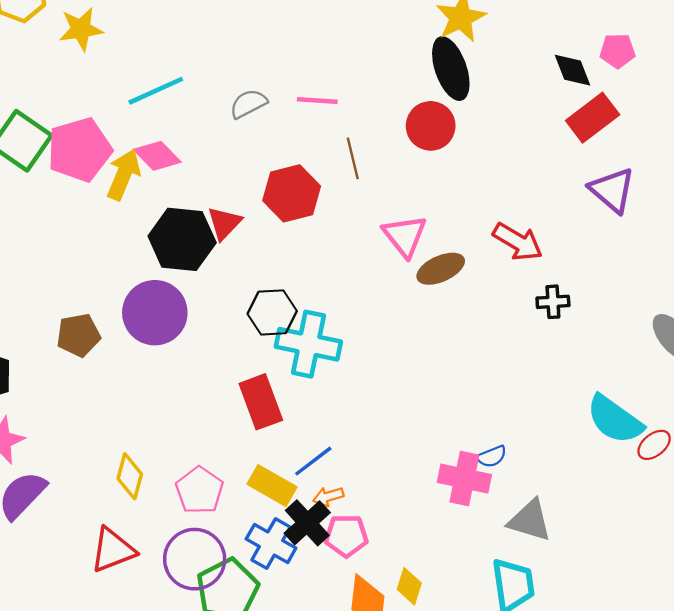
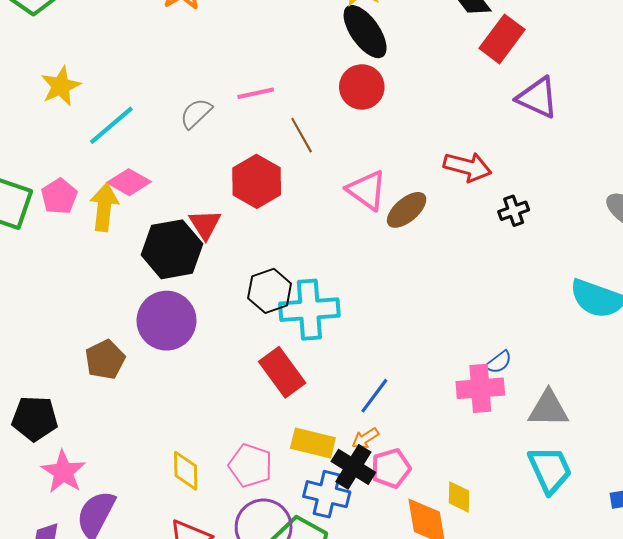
yellow star: (81, 29) -> (61, 86), moved
pink pentagon: (80, 150) -> (59, 196), size x0.6
blue line: (313, 461) -> (374, 396), moved

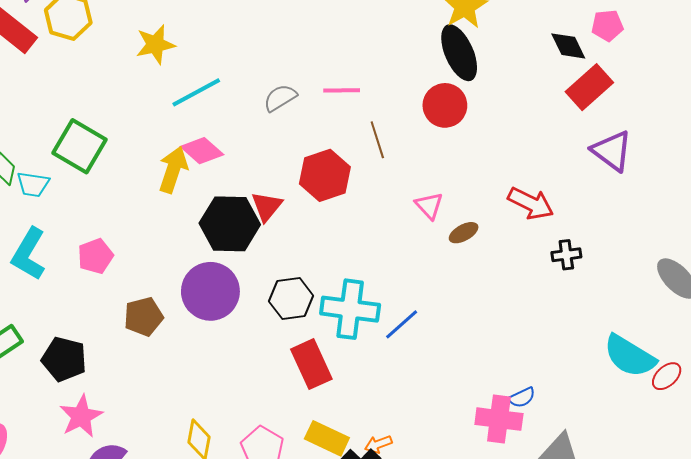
pink triangle: (367, 190) -> (429, 206), size x0.7
pink pentagon: (59, 196) -> (95, 256), moved
brown ellipse: (407, 210) -> (464, 233), size x0.7
black hexagon: (270, 291) -> (291, 299), moved
blue line: (374, 396) -> (402, 324), moved

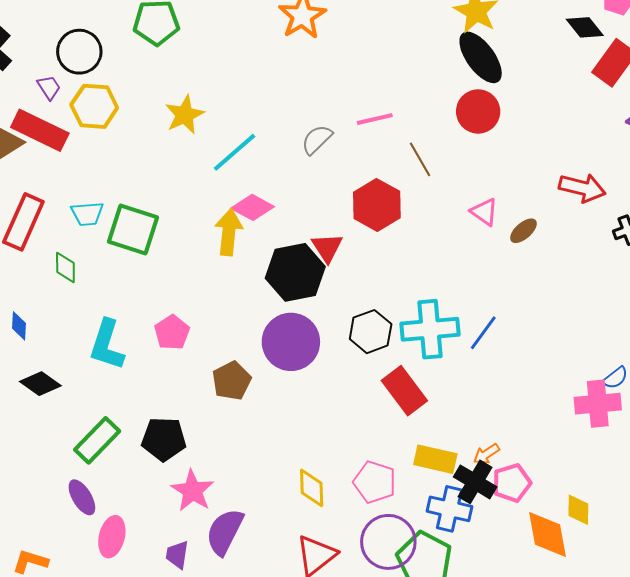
cyan trapezoid: (33, 184) -> (87, 214), moved

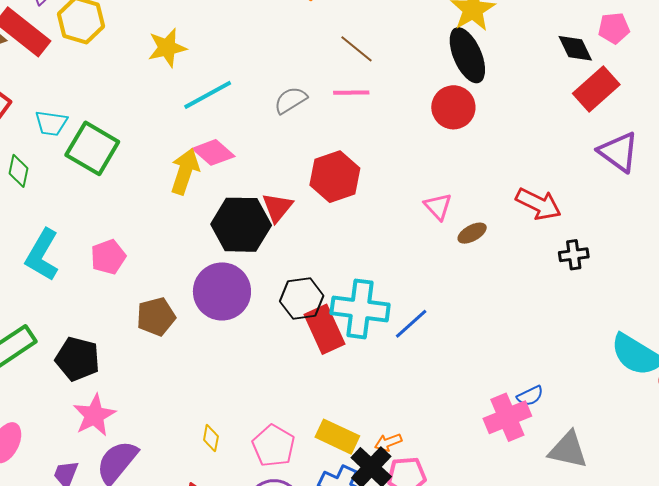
brown line: (420, 159) -> (357, 49), moved, turned -33
red rectangle: (404, 391) -> (324, 329), moved
pink cross: (598, 404) -> (507, 417), turned -30
yellow diamond: (312, 488) -> (211, 438), size x0.7

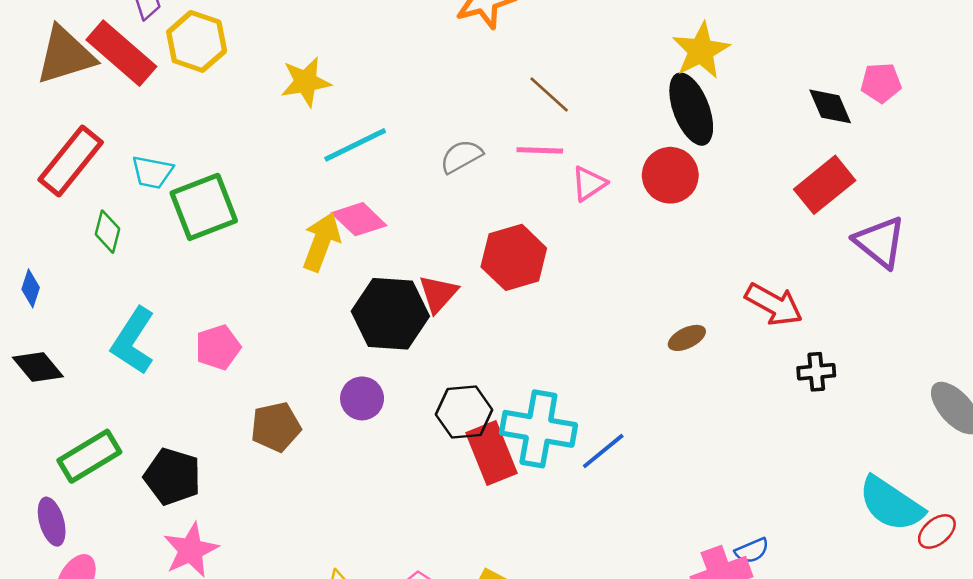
red rectangle: (596, 89) -> (825, 185), moved
green square: (92, 148) -> (204, 207), turned 36
pink triangle: (438, 206) -> (589, 184), moved, turned 36
purple circle: (222, 291) -> (362, 398), size x0.6

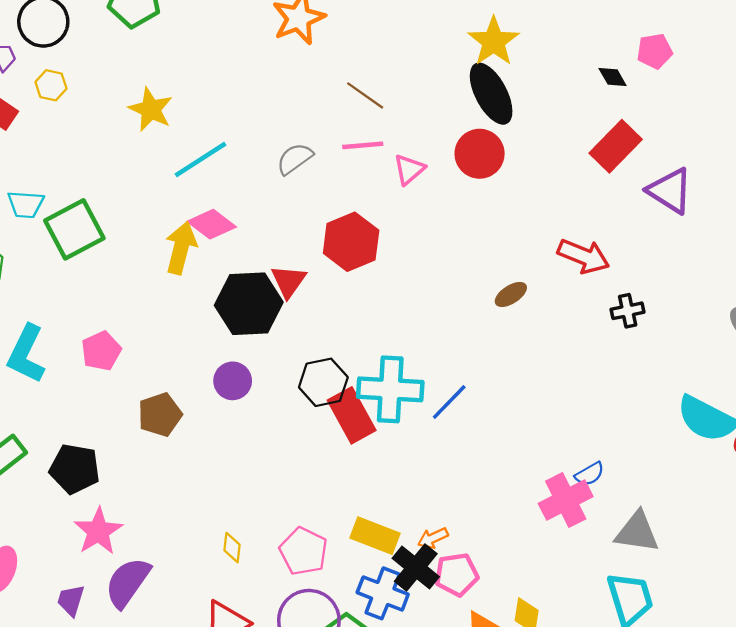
yellow hexagon: (197, 41) -> (51, 85), size x0.6
yellow star: (306, 82) -> (151, 109), turned -30
black diamond: (830, 106) -> (613, 77), size x0.7

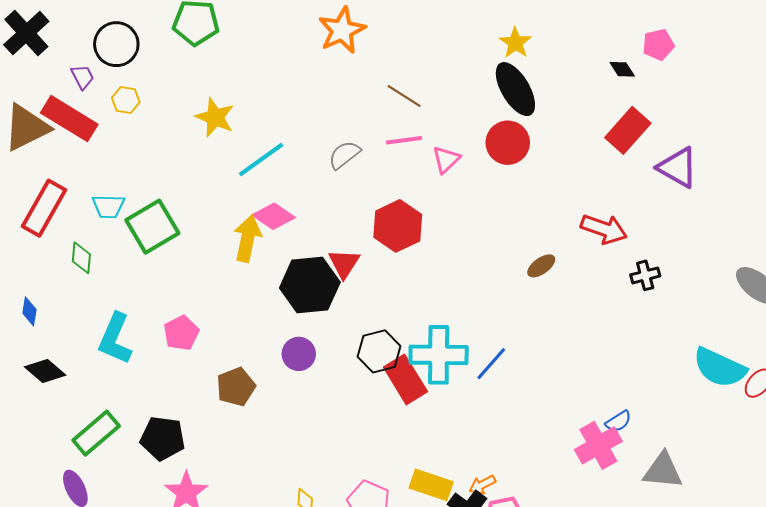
yellow star: (494, 41) -> (515, 43), size x0.7

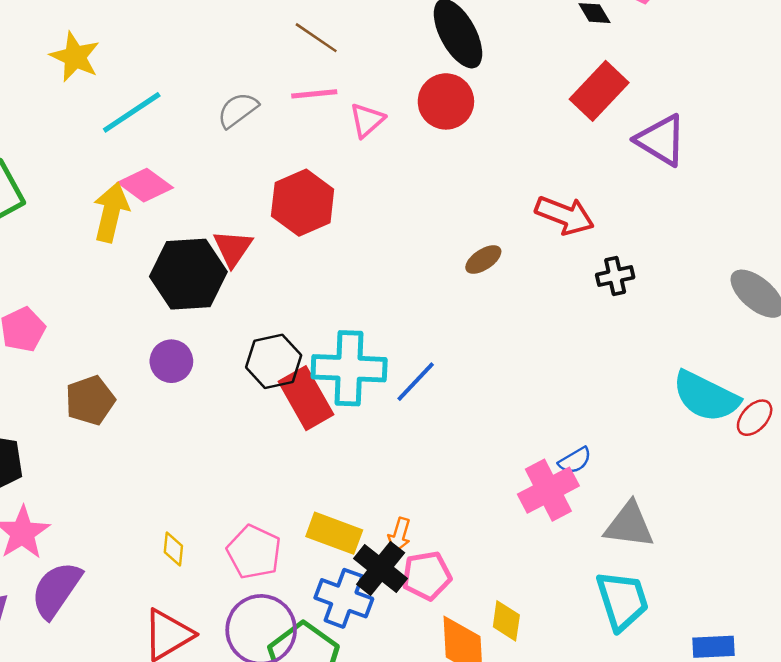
orange arrow: (482, 485) -> (399, 535), turned -48

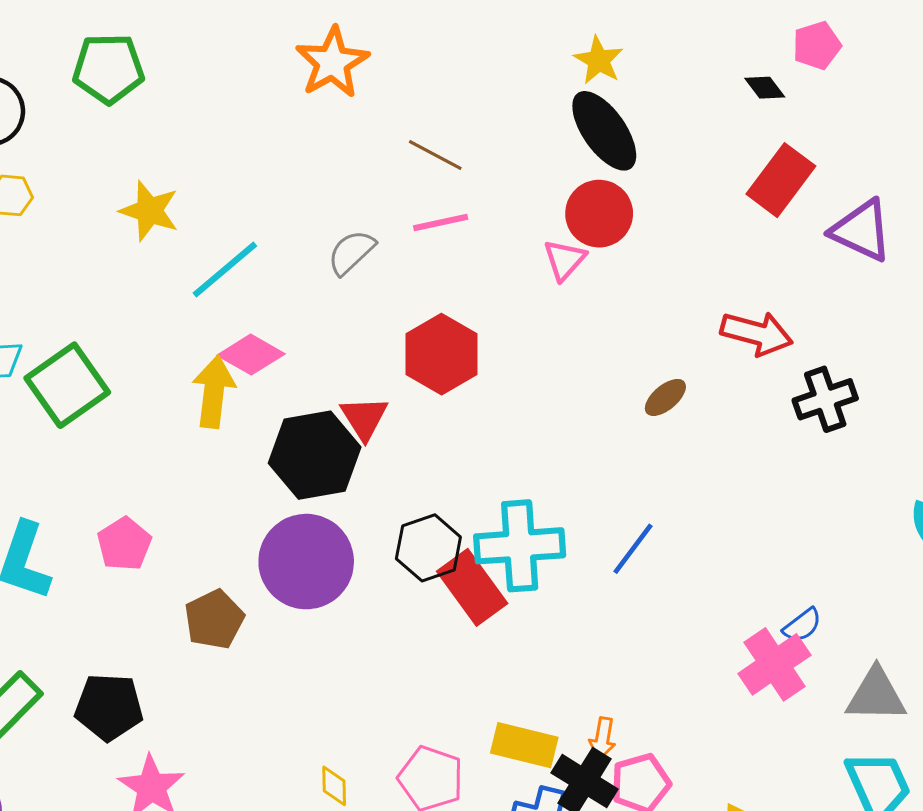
pink triangle: (367, 120) -> (565, 260), moved
black cross: (615, 276) -> (825, 399), size x1.4
purple circle: (171, 361) -> (306, 562), size x1.8
blue line: (416, 382) -> (633, 549), moved

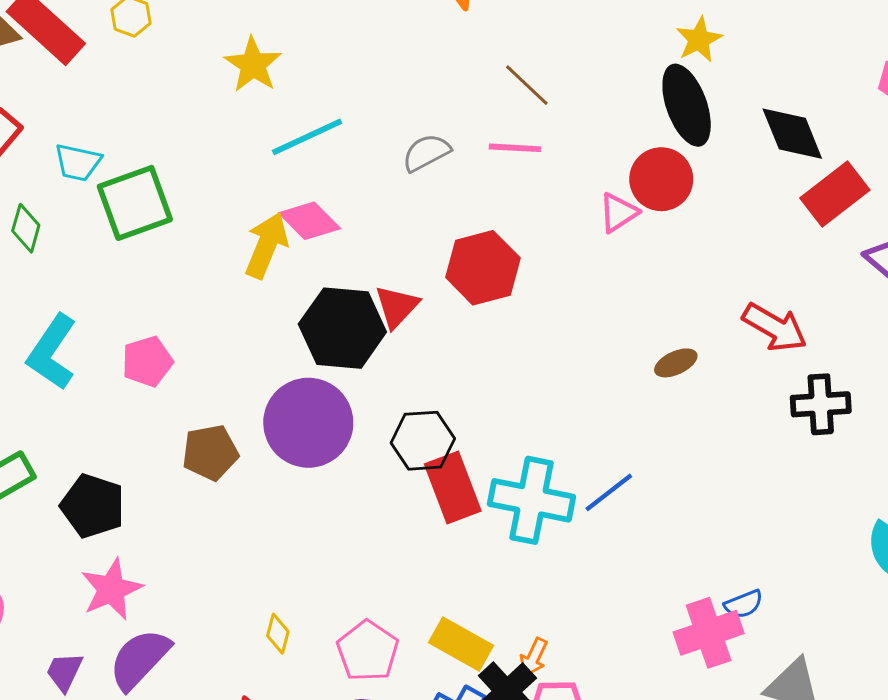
black diamond: (765, 88) -> (792, 134), moved, size x1.8
cyan cross: (520, 546) -> (531, 500), moved

